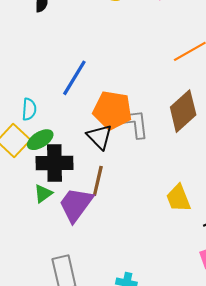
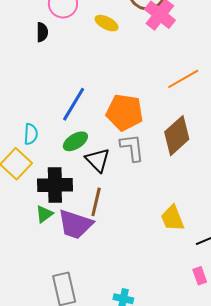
orange pentagon: (112, 110) -> (125, 112), moved
green ellipse: (40, 140) -> (75, 141), moved
purple trapezoid: (76, 205) -> (75, 224), turned -108

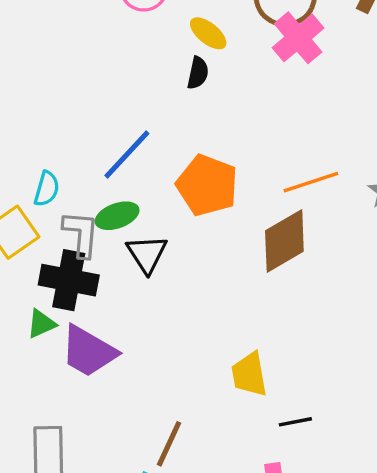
black semicircle: (42, 32) -> (198, 73), moved
orange line: (183, 79) -> (311, 182), moved
gray L-shape: (132, 148) -> (81, 234), moved
brown line: (96, 202) -> (169, 444), moved

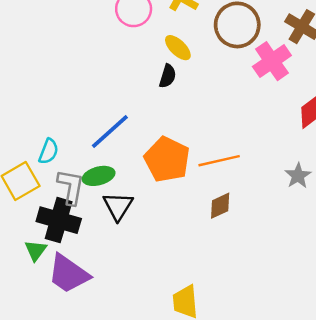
pink cross: (298, 38) -> (272, 61), moved
orange line: (311, 182) -> (219, 161), moved
brown diamond: (284, 241) -> (220, 206), size x0.6
green triangle: (41, 324) -> (36, 250), turned -35

